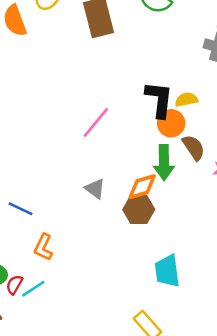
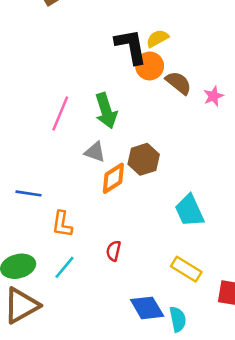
pink line: (96, 122) -> (60, 113), moved
green arrow: (164, 163) -> (106, 111), moved
orange diamond: (142, 187) -> (113, 178), moved
red semicircle: (14, 285) -> (114, 251), moved

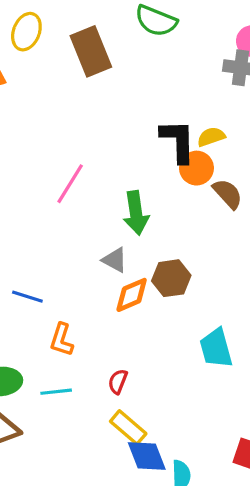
pink line: (60, 113) -> (70, 184), moved
cyan line: (64, 267) -> (56, 392), turned 35
yellow rectangle: (186, 269) -> (128, 427), moved

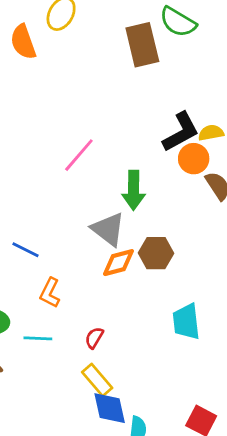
brown rectangle: (91, 51) -> (142, 45), moved
black L-shape: (178, 141) -> (181, 132), turned 54
gray triangle: (115, 260) -> (108, 229), size x1.5

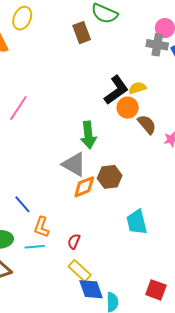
brown rectangle: (142, 45) -> (82, 33), size x0.7
pink line: (79, 155) -> (18, 108), moved
blue line: (25, 250) -> (22, 204), moved, turned 30
orange L-shape: (50, 293) -> (41, 227), moved

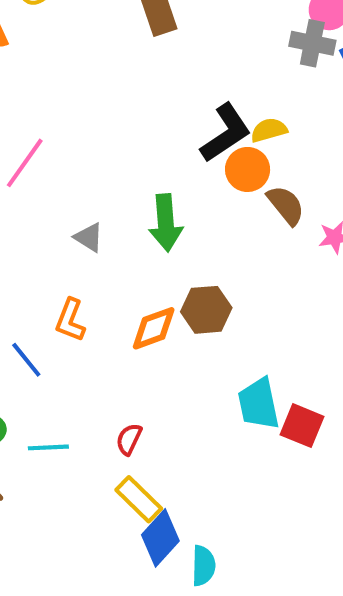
gray triangle: (74, 164) -> (89, 237), moved, size x0.6
orange L-shape: (41, 227) -> (70, 320), moved
blue diamond: (91, 289) -> (160, 538), turned 60
red square: (156, 290) -> (302, 426), moved

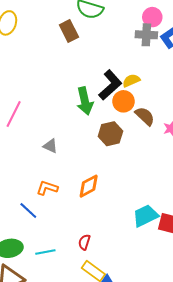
green arrow: (166, 223) -> (85, 101), moved
brown hexagon: (206, 310) -> (110, 134), moved
orange L-shape: (70, 320) -> (47, 188), turned 95
cyan trapezoid: (259, 404) -> (146, 216), turned 84

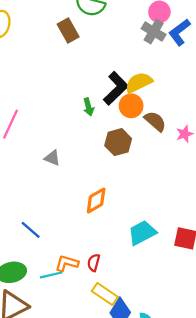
gray cross: (146, 35) -> (154, 32), turned 30
yellow semicircle: (131, 81) -> (139, 83), size x1.4
green arrow: (85, 101) -> (89, 107), size x0.6
orange L-shape: (47, 188) -> (67, 263), moved
cyan trapezoid: (146, 216) -> (142, 233), moved

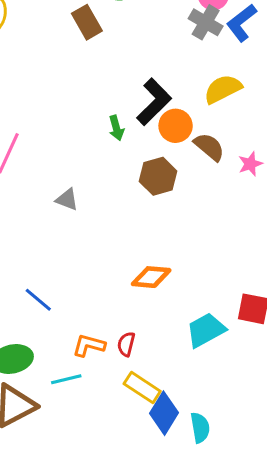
yellow semicircle: (139, 83) -> (223, 89), moved
orange diamond: (96, 201) -> (151, 277), moved, turned 36
cyan trapezoid: (142, 233) -> (206, 330), moved
cyan line: (51, 275) -> (66, 379), moved

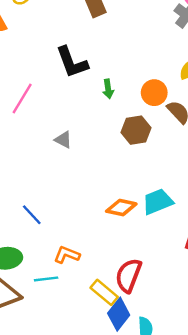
black L-shape: (154, 102) -> (72, 62), moved, turned 108
cyan trapezoid: (206, 330) -> (158, 202), moved
red semicircle: (126, 344) -> (128, 275), moved, size x1.8

